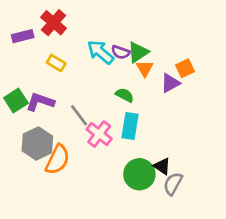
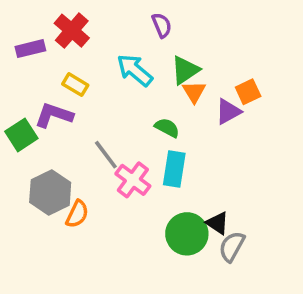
purple semicircle: (121, 52) -> (162, 25), moved, turned -132
purple L-shape: (40, 102) -> (54, 115), moved
orange semicircle: (58, 160) -> (77, 214), size x0.7

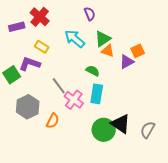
orange triangle: (194, 92) -> (108, 51), turned -40
orange semicircle: (77, 214) -> (53, 121), moved
black triangle: (217, 223) -> (121, 124), size x1.5
gray semicircle: (232, 246) -> (148, 130), moved

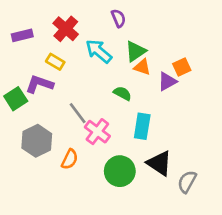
red cross: (40, 17) -> (66, 29), moved
cyan rectangle: (97, 94) -> (142, 126), moved
green circle: (104, 130) -> (120, 171), moved
gray semicircle: (148, 130) -> (187, 182), moved

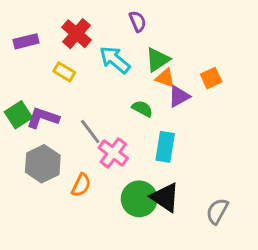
purple triangle: (167, 82) -> (179, 96), moved
purple L-shape: (39, 84) -> (43, 118), moved
black triangle: (159, 163) -> (165, 197), moved

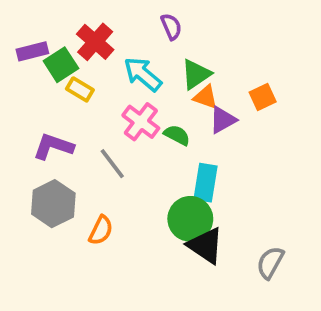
green square: (18, 115) -> (61, 65), moved
pink cross: (113, 153) -> (141, 122), moved
green circle: (139, 199) -> (190, 219), moved

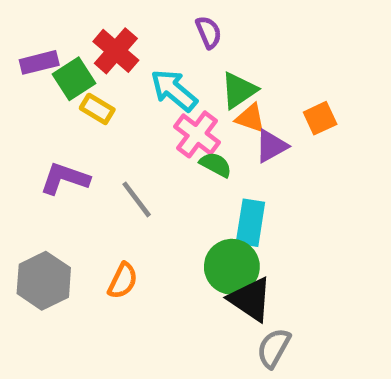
pink cross: (141, 122) -> (197, 134), moved
gray hexagon: (53, 204) -> (44, 281), moved
gray semicircle: (270, 263) -> (274, 348), moved

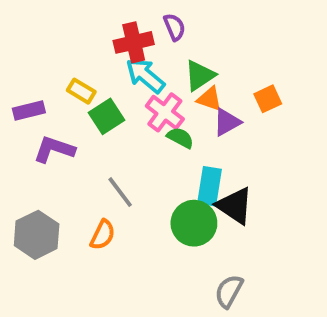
red cross: (116, 51) -> (134, 42), moved, turned 36
purple rectangle: (39, 62) -> (29, 110), moved
green square: (74, 79) -> (106, 116), moved
gray line: (137, 199) -> (120, 192), moved
black triangle: (250, 299) -> (235, 206), moved

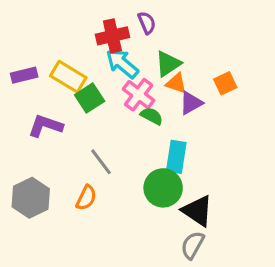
yellow rectangle: (81, 91) -> (68, 77), size x1.5
purple rectangle: (29, 110) -> (24, 75), moved
black triangle: (235, 206) -> (197, 211), moved

